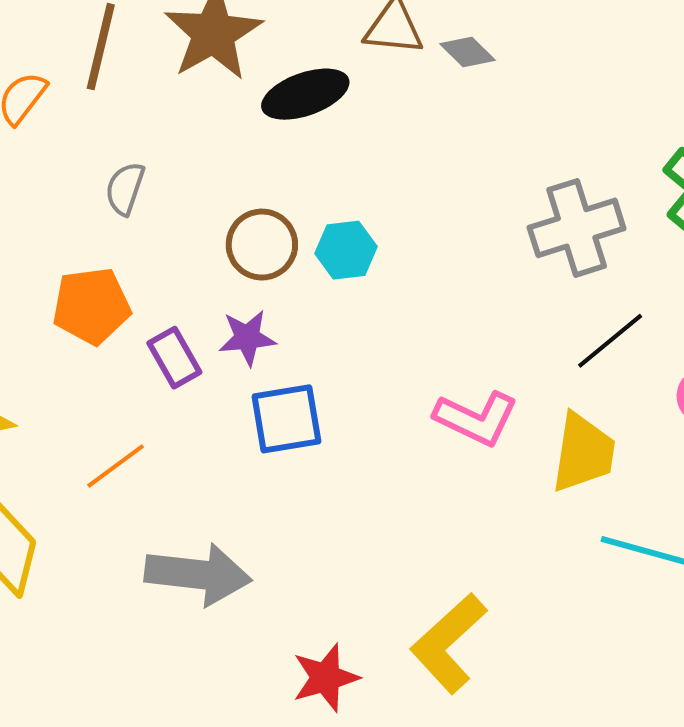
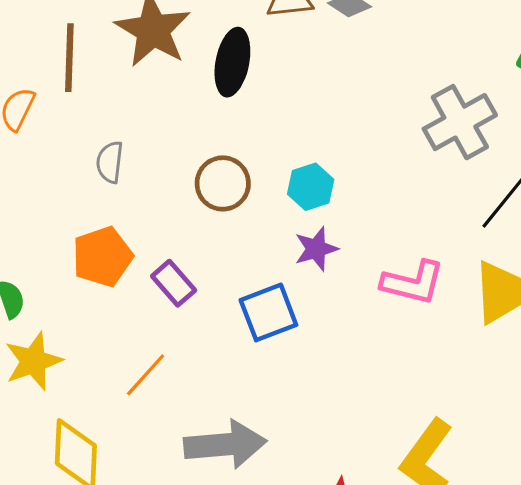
black ellipse: (305, 94) -> (232, 62), turned -48
cyan hexagon: (346, 250) -> (311, 187), moved
purple star: (247, 338) -> (316, 249), moved

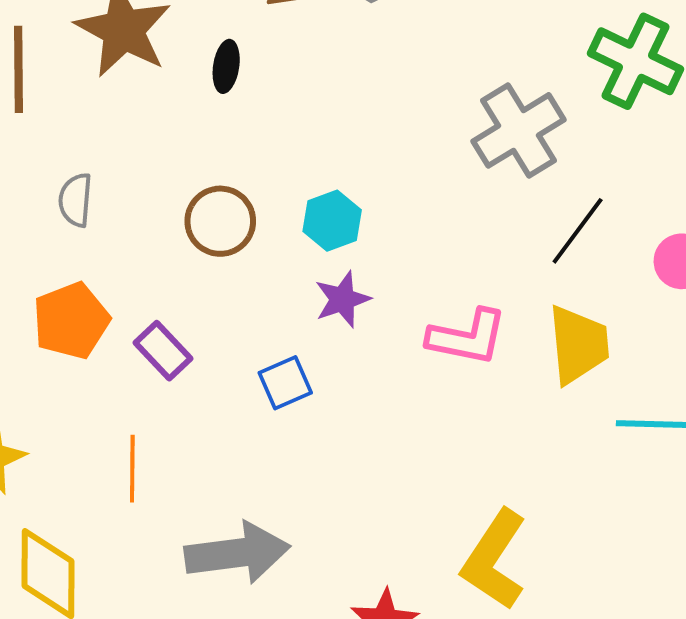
black ellipse: (232, 62) -> (226, 66), size x0.6
blue square: (268, 312) -> (285, 383), size x0.7
orange line: (146, 375) -> (132, 469), turned -39

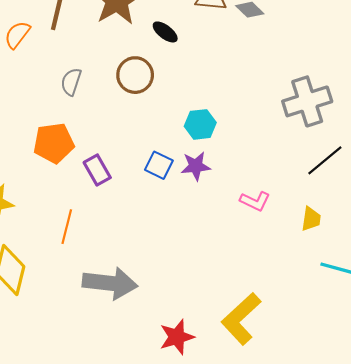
black ellipse: (226, 66) -> (165, 32), turned -75
brown circle: (220, 221) -> (135, 75), moved
pink L-shape: (467, 337) -> (255, 201), size x0.7
yellow trapezoid: (578, 345) -> (311, 219), size x0.6
blue square: (285, 383) -> (159, 165), moved, turned 36

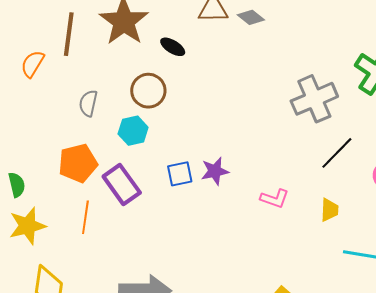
cyan hexagon: (200, 124) -> (133, 131), moved
blue square: (159, 165) -> (180, 174), turned -32
purple rectangle: (97, 170) -> (122, 184), size x1.4
orange line: (67, 227) -> (85, 217), moved

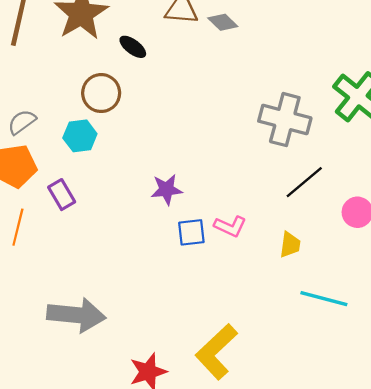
gray cross: (314, 99) -> (285, 120), turned 33
gray semicircle: (88, 103) -> (22, 122), moved, turned 36
blue square: (180, 174) -> (191, 232), moved
purple rectangle: (122, 184) -> (62, 195), size x0.7

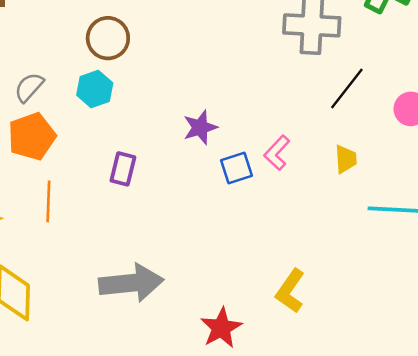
purple rectangle: (62, 195) -> (123, 169), moved, turned 56
pink L-shape: (230, 226) -> (277, 153), turned 120
yellow L-shape: (216, 352) -> (290, 291), size x0.7

